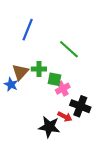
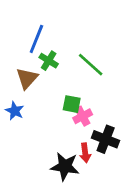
green cross: (39, 69) -> (49, 61), moved, turned 32
brown triangle: (20, 72) -> (27, 78), moved
red arrow: (65, 117) -> (85, 153), turned 56

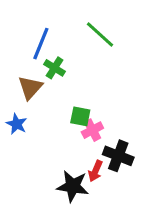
green line: (91, 65) -> (100, 34), moved
red arrow: (85, 153) -> (95, 171), turned 30

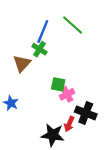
blue line: (41, 44) -> (43, 32), moved
blue star: (17, 124) -> (11, 103), moved

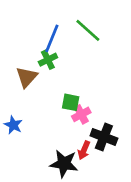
green cross: (39, 49) -> (48, 60), turned 32

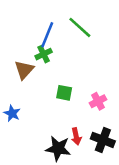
pink cross: (81, 114) -> (98, 101), moved
black cross: (104, 137) -> (103, 140), moved
red arrow: (84, 150) -> (76, 136), turned -35

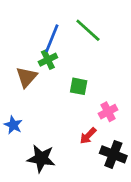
green square: (64, 93) -> (79, 86), moved
red arrow: (76, 136) -> (88, 136), moved, turned 56
black star: (58, 148) -> (41, 158), moved

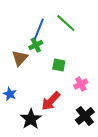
red arrow: (88, 136) -> (51, 101), moved, size x1.5
black cross: (113, 154) -> (85, 116), turned 30
black star: (41, 158) -> (31, 119), turned 30

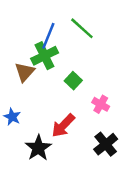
green cross: (36, 45) -> (45, 56), size x1.5
green square: (59, 65) -> (73, 81), turned 32
pink cross: (81, 84) -> (101, 104), turned -32

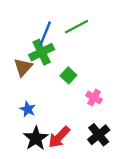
green line: (82, 28) -> (77, 27), turned -70
blue star: (12, 117) -> (28, 109), moved
red arrow: (63, 126) -> (59, 137), moved

